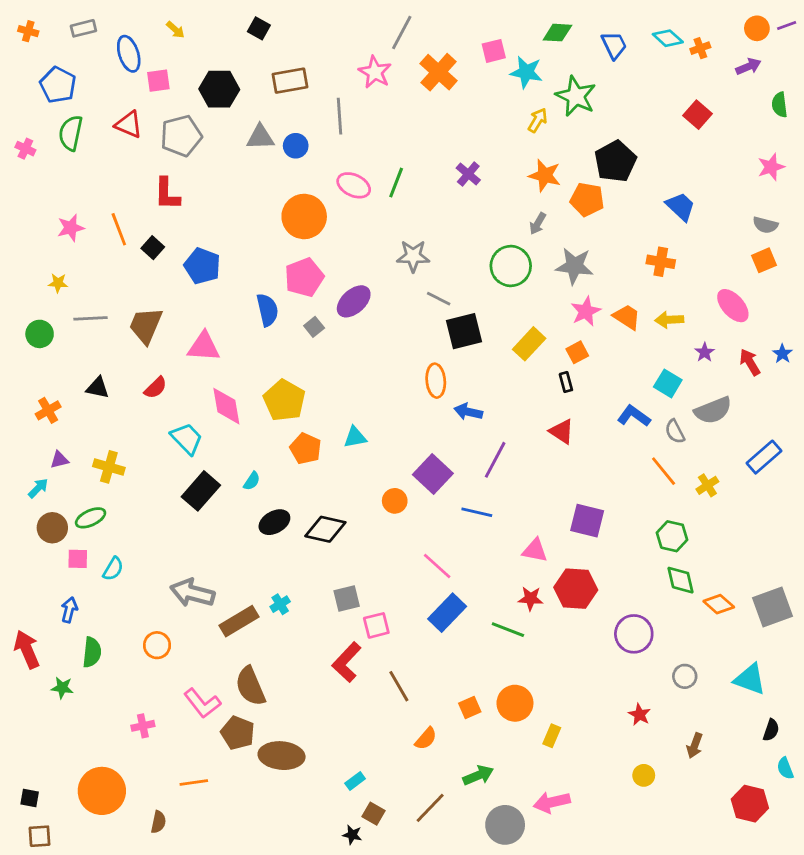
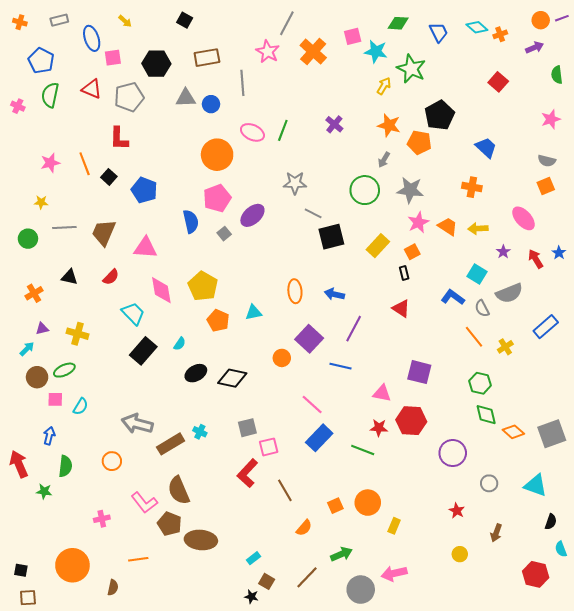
orange ellipse: (436, 381) -> (295, 291), moved
cyan cross: (280, 604) -> (200, 432), turned -32

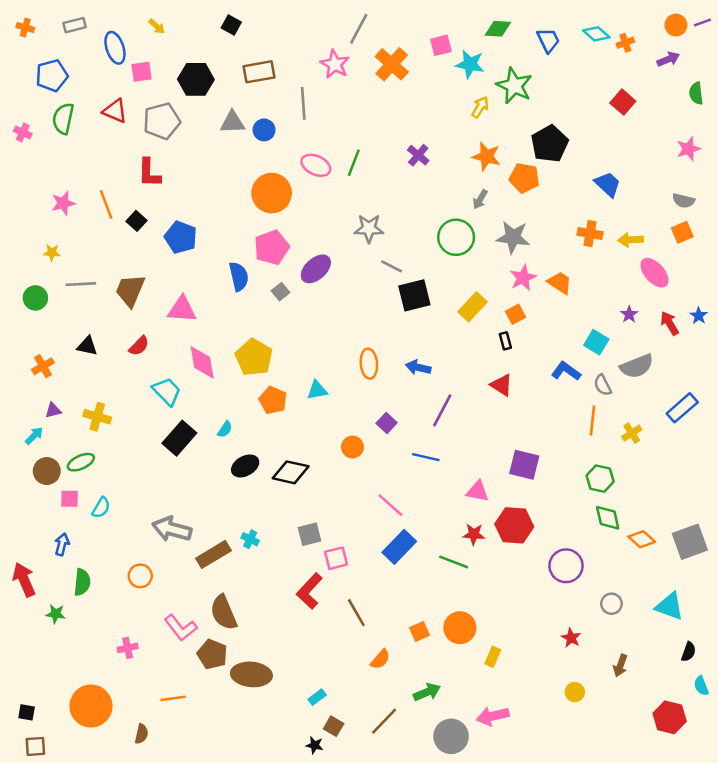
blue pentagon: (41, 61) -> (52, 76), turned 30
yellow arrow: (478, 228) -> (630, 240), moved
orange line: (474, 337) -> (593, 420), turned 45
purple square: (309, 339) -> (387, 423), size x0.6

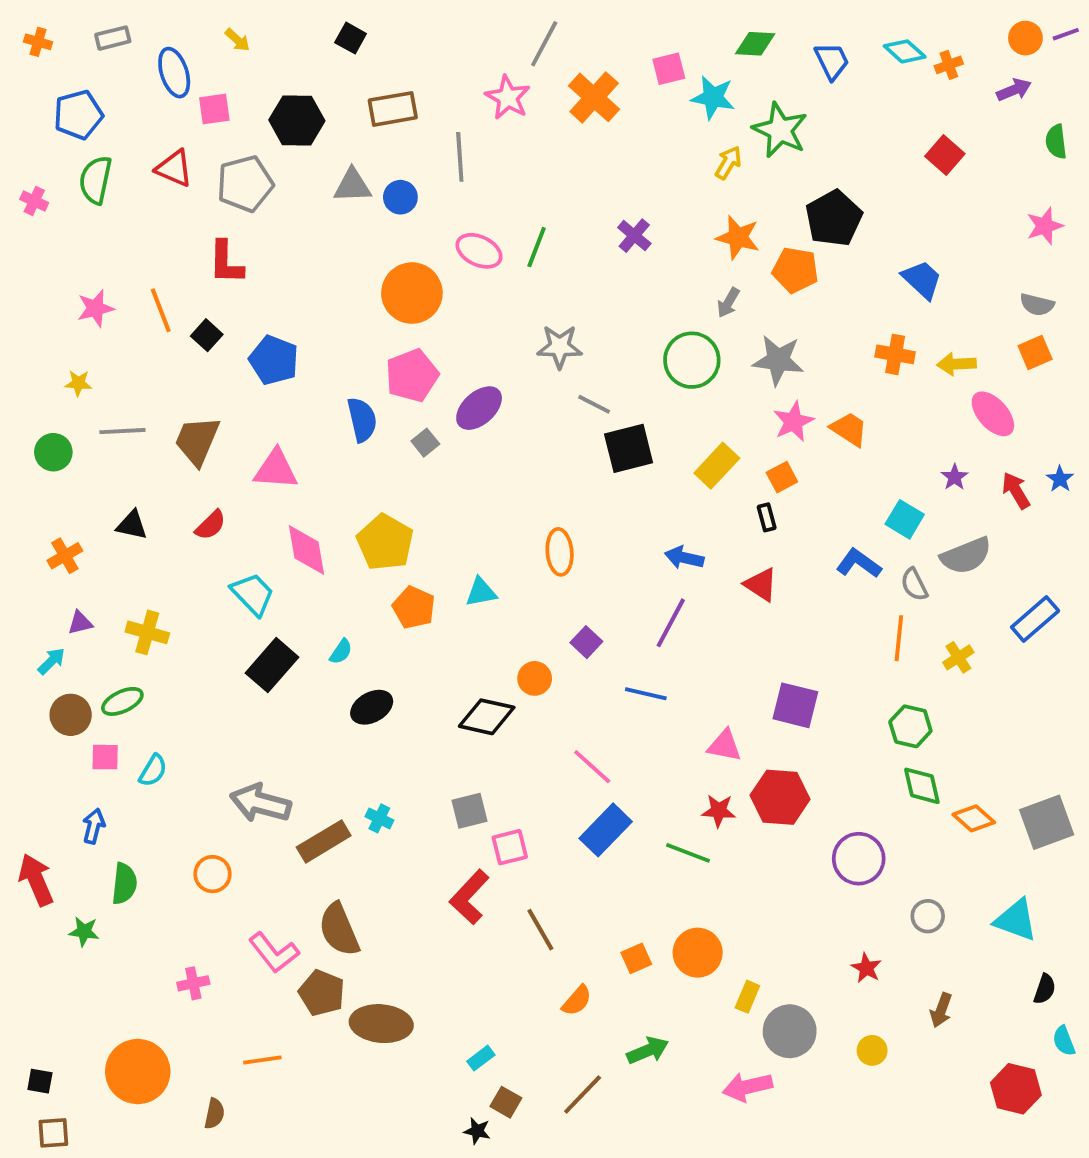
blue arrow: (418, 367) -> (684, 558), moved
black diamond: (291, 472) -> (487, 717), moved
gray circle: (451, 736) -> (790, 1031), moved

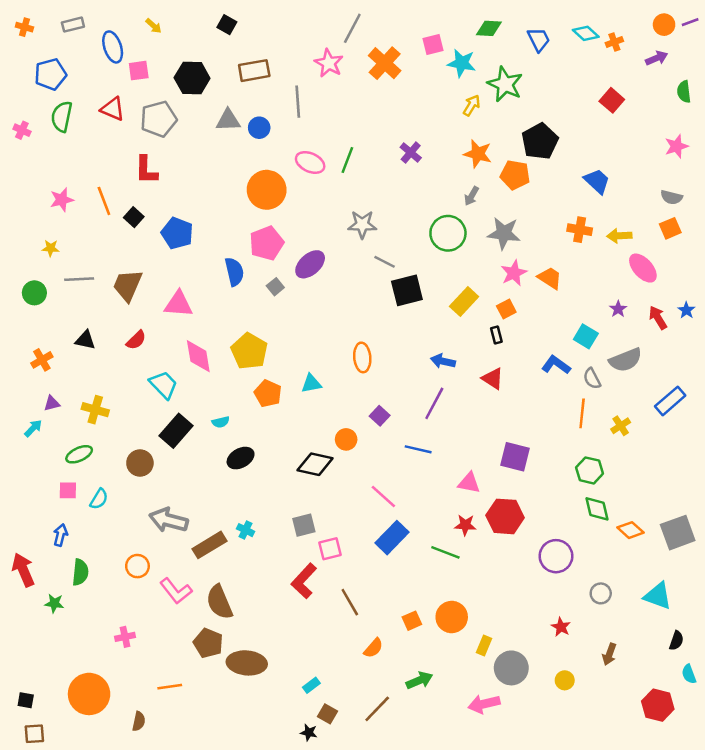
cyan semicircle: (341, 652) -> (221, 422), turned 42
brown circle: (71, 715) -> (140, 463), moved
pink L-shape: (274, 953) -> (176, 591), moved

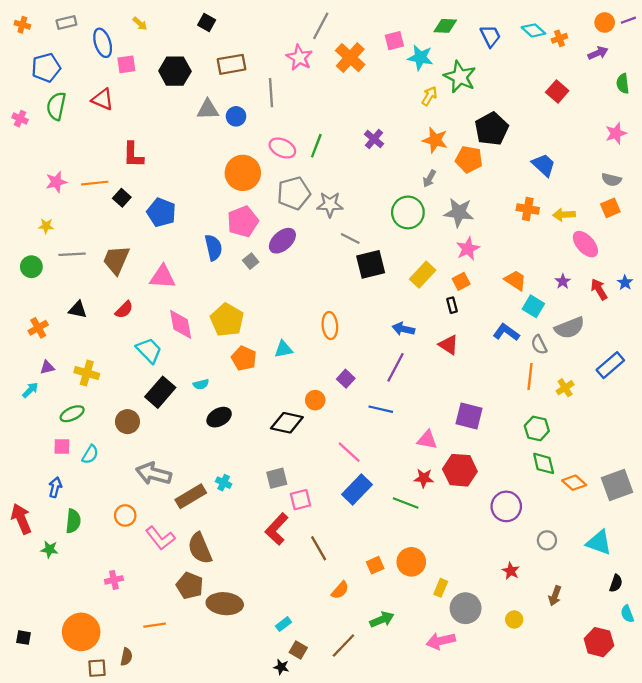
gray pentagon: (159, 119) -> (294, 193), moved
orange line: (104, 201) -> (95, 183), turned -75
orange trapezoid: (550, 278) -> (515, 280), moved
brown square: (34, 734) -> (97, 668), moved

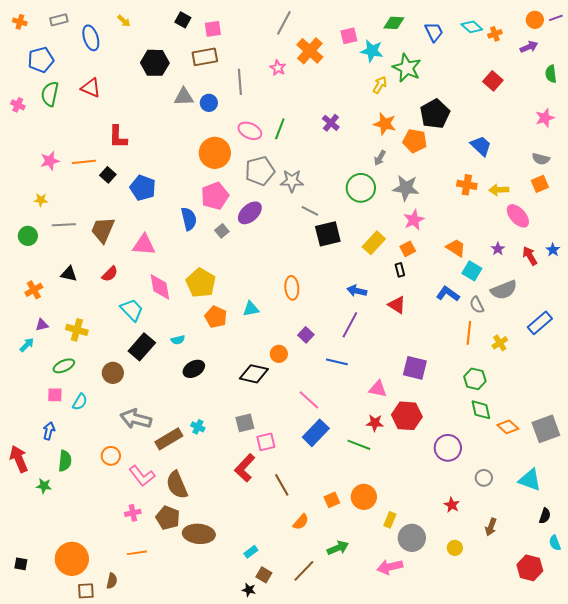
pink star: (299, 58) -> (278, 68), moved, size x0.7
pink square: (126, 64) -> (213, 29), moved
pink cross: (114, 580) -> (133, 513), moved

